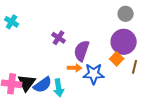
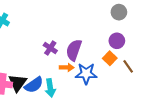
purple cross: (59, 38) -> (50, 48), moved
purple circle: (124, 42) -> (117, 41), size x0.6
brown line: (135, 67) -> (128, 66), turned -48

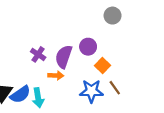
purple circle: (117, 41) -> (88, 47), moved
brown line: (128, 66) -> (115, 88), moved
blue star: (86, 74) -> (91, 91), moved

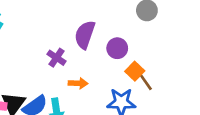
purple semicircle: (64, 57) -> (85, 35), moved
brown line: (115, 88) -> (146, 82), moved

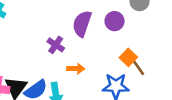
purple circle: (117, 48) -> (115, 21), moved

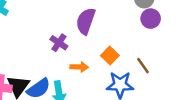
purple circle: (115, 21) -> (151, 19), moved
orange square: (128, 57) -> (110, 55), moved

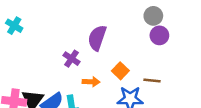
brown line: (143, 66) -> (152, 81), turned -49

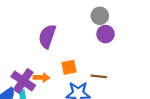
purple cross: (72, 59) -> (23, 81), moved, size x1.5
orange square: (120, 71) -> (69, 67), turned 35

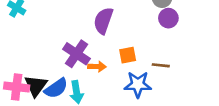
purple cross: (23, 81) -> (77, 54), moved

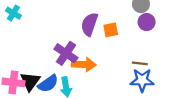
orange square: (128, 55) -> (111, 30), moved
orange arrow: (97, 67) -> (84, 65), size x1.5
blue star: (138, 84) -> (142, 80), moved

